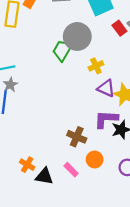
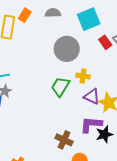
green trapezoid: (62, 50) -> (60, 87), moved
yellow cross: (96, 66) -> (83, 76), turned 32

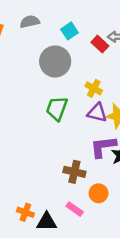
cyan square: (89, 19) -> (69, 31), moved, size x0.6
yellow cross: (83, 76) -> (94, 88), moved, turned 32

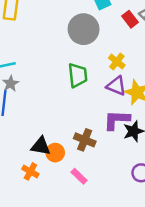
green trapezoid: (57, 108) -> (78, 75), turned 145
orange circle: (99, 193) -> (55, 153), moved
black triangle: (47, 222) -> (41, 146), moved

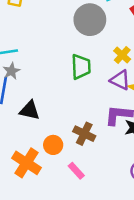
black triangle: (41, 146) -> (30, 110), moved
orange cross: (30, 171) -> (27, 163), size x1.6

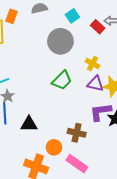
green trapezoid: (81, 67) -> (62, 80), turned 60
pink rectangle: (76, 171) -> (77, 164), size x1.5

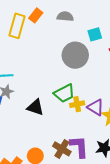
yellow cross: (93, 64) -> (77, 104), moved, turned 32
purple L-shape: (100, 112) -> (79, 147), moved, turned 75
black triangle: (29, 124) -> (35, 107), moved

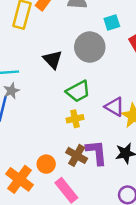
yellow cross: (77, 104) -> (75, 119), moved
black triangle: (35, 107) -> (53, 59), moved, turned 30

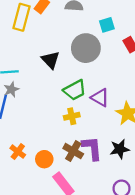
purple triangle: (115, 107) -> (100, 98), moved
orange cross: (20, 179) -> (18, 152), moved, size x0.6

